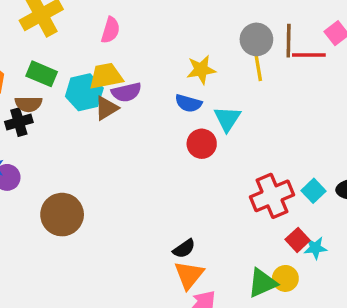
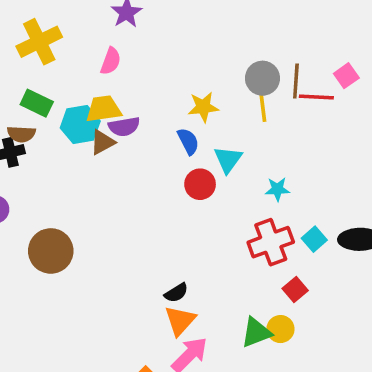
blue semicircle: (188, 103) -> (188, 141), turned -136
cyan star: (315, 248) -> (277, 189), moved

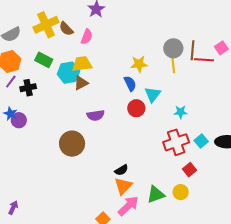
purple semicircle: (124, 127) -> (96, 115), moved
brown semicircle: (21, 134) -> (66, 29), moved, turned 42
brown circle: (51, 251) -> (72, 144), moved
green triangle: (256, 333) -> (156, 194), moved

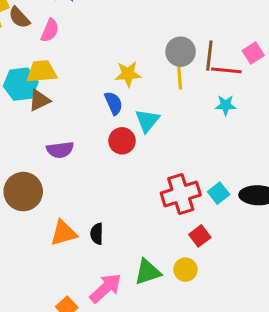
cyan star: (181, 112) -> (226, 105), moved
black semicircle: (121, 170) -> (97, 234), turned 120
orange triangle: (123, 186) -> (64, 233), moved, turned 30

